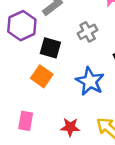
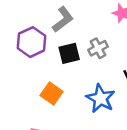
black square: (50, 48) -> (69, 53), moved, turned -30

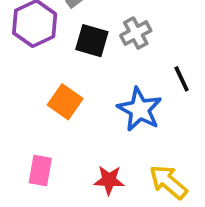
black square: (69, 53) -> (92, 41), turned 30

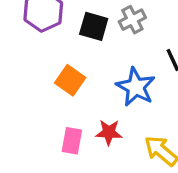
pink rectangle: (40, 171) -> (72, 141), moved
red star: (109, 180) -> (109, 132), moved

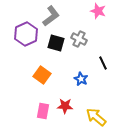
gray cross: (132, 20) -> (79, 39), turned -35
blue star: (136, 87) -> (81, 79), size x0.6

